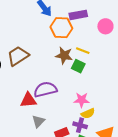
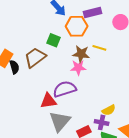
green square: (78, 66) -> (54, 40), moved
pink star: (82, 100) -> (78, 68), moved
gray triangle: (38, 121) -> (60, 121), size x1.6

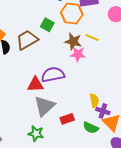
pink star: (78, 68) -> (78, 54), moved
yellow semicircle: (109, 110) -> (94, 100), turned -80
purple cross: (102, 122) -> (103, 111), moved

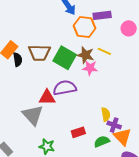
green square: (47, 25) -> (65, 58), moved, size x1.6
brown trapezoid: (27, 40) -> (39, 53), turned -150
gray triangle: (45, 106) -> (33, 115), moved, turned -30
green semicircle: (91, 128) -> (102, 141), turned 133

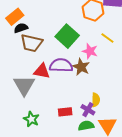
brown trapezoid: (39, 53) -> (31, 43), moved
brown star: (86, 55) -> (81, 67), moved
black semicircle: (18, 60) -> (21, 28), turned -112
purple cross: (114, 125) -> (88, 110), moved

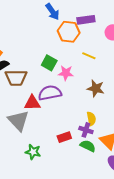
green square: (67, 36) -> (49, 63), size x0.7
pink star: (90, 51) -> (66, 73), moved
brown star: (81, 67) -> (96, 88), moved
green semicircle: (86, 126) -> (88, 146), turned 49

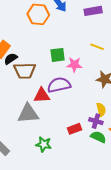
orange hexagon: (69, 32) -> (38, 14), moved
green square: (49, 63) -> (58, 55), turned -35
gray triangle: (18, 121) -> (28, 113), turned -50

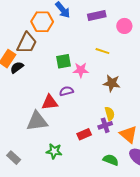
brown trapezoid: (25, 71) -> (27, 43), moved, turned -60
purple semicircle: (59, 85) -> (66, 91), size x0.6
purple cross: (96, 121) -> (105, 125), turned -32
green semicircle: (98, 137) -> (111, 160), moved

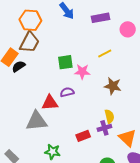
orange hexagon: (42, 22) -> (30, 20), moved
yellow line: (102, 51) -> (105, 54), turned -48

